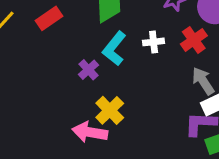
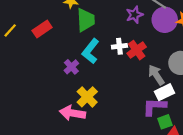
red cross: (194, 40) -> (137, 50), moved

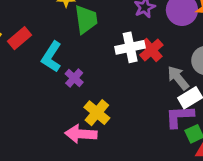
red rectangle: (42, 29) -> (19, 38), moved
white cross: (119, 46) -> (130, 47), size x1.5
cyan L-shape: (90, 51) -> (51, 57), moved

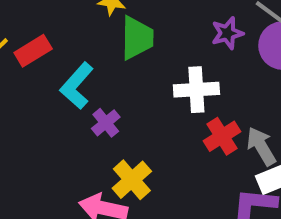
red cross: (151, 50) -> (222, 136), moved

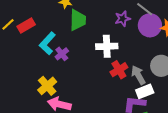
purple cross: (106, 123) -> (62, 54), moved
yellow cross: (132, 180) -> (47, 86), moved

